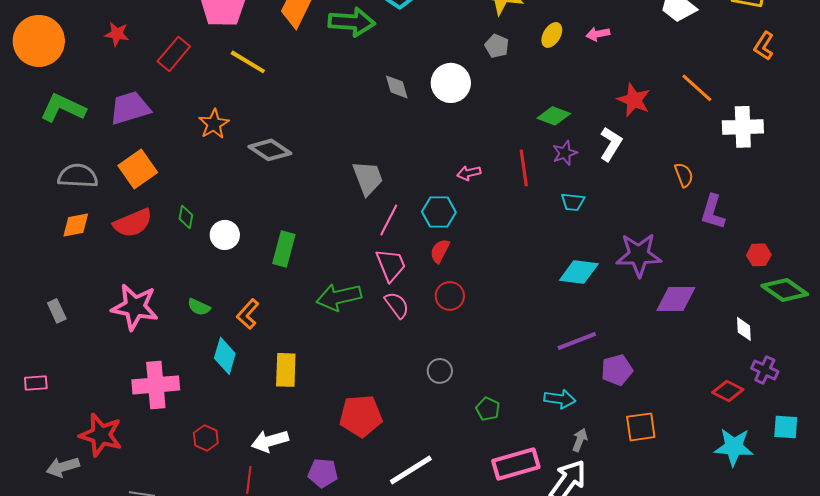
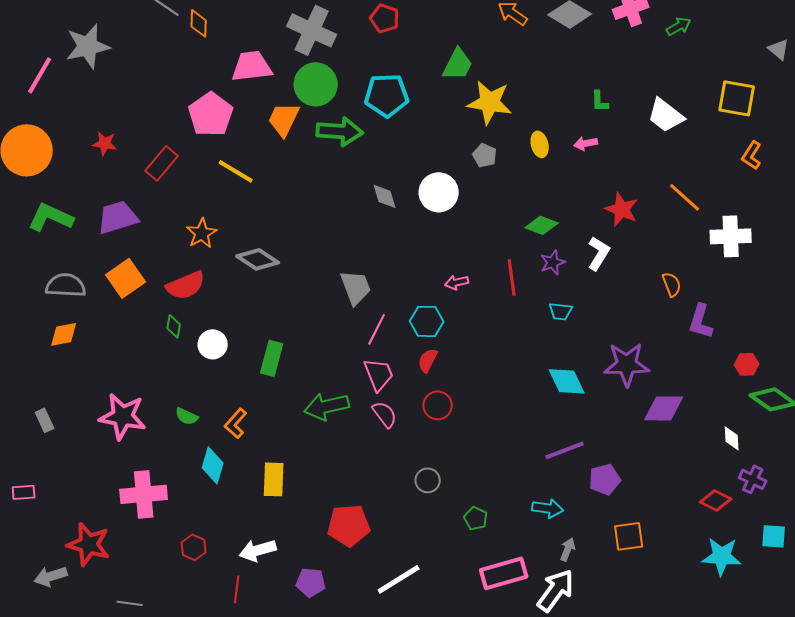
yellow ellipse: (552, 35) -> (540, 144), turned -45
red semicircle: (133, 223) -> (186, 285), moved
cyan diamond: (579, 272) -> (567, 381), turned 57

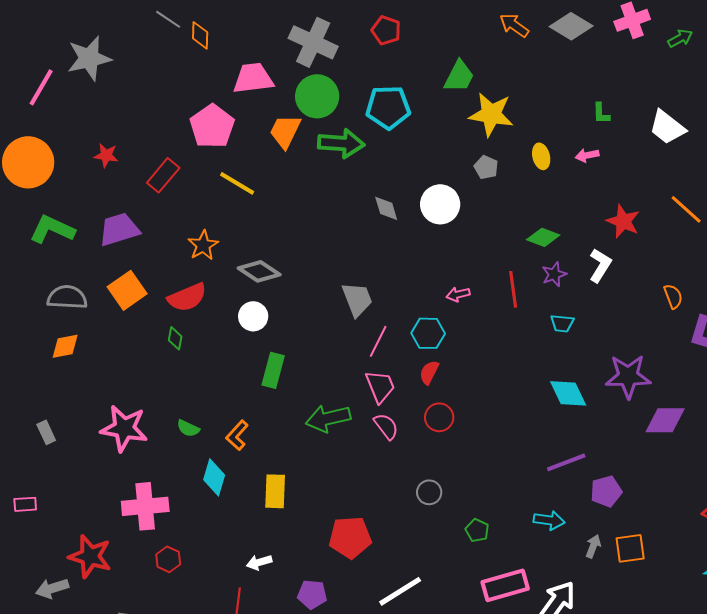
white circle: (213, 344) -> (253, 316), moved
red hexagon: (194, 547) -> (168, 559), moved
gray arrow: (568, 549) -> (593, 546), moved
white arrow: (258, 550) -> (259, 562), size x0.7

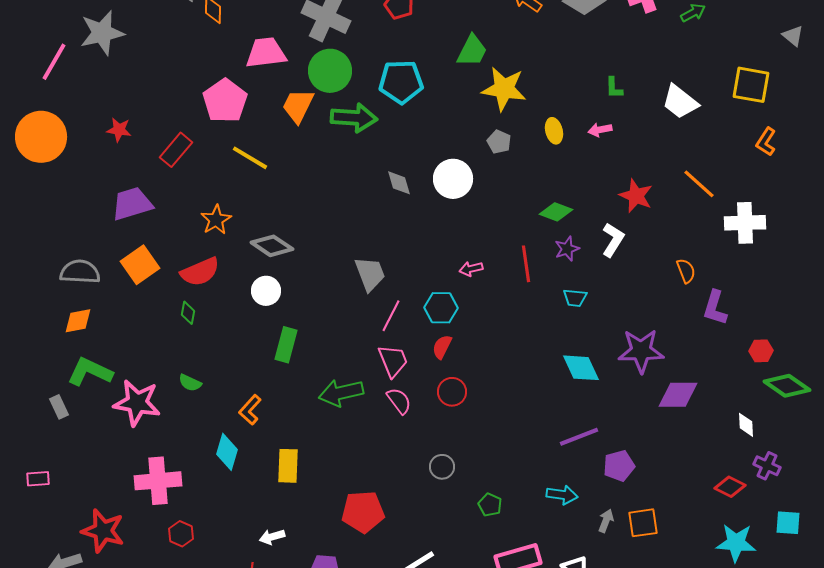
green L-shape: (52, 229) -> (90, 372), moved
green semicircle: (188, 428) -> (190, 383), moved

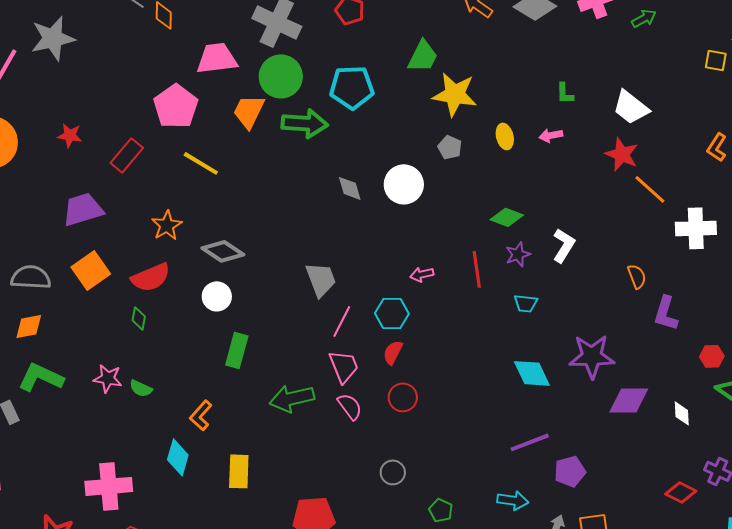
yellow square: (751, 85) -> (716, 60), moved, size x0.6
red star: (636, 196) -> (622, 154), moved
pink star: (137, 403) -> (108, 378), moved, size x0.6
white diamond: (746, 425) -> (682, 413), moved

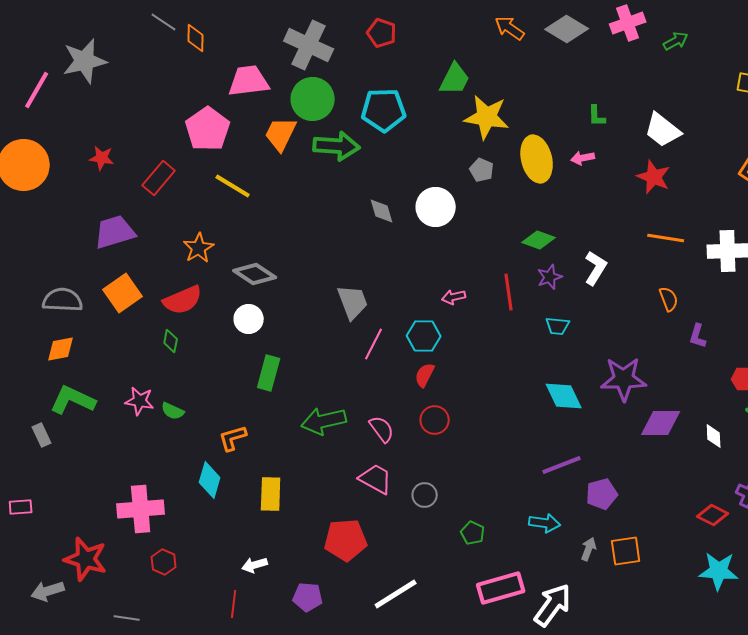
yellow ellipse: (505, 136) -> (537, 159), size x1.8
orange line: (650, 189) -> (666, 238), moved, turned -33
purple L-shape: (666, 313) -> (698, 336), size x0.7
pink trapezoid: (344, 366) -> (376, 479), moved, turned -39
orange L-shape: (201, 415) -> (233, 438), turned 32

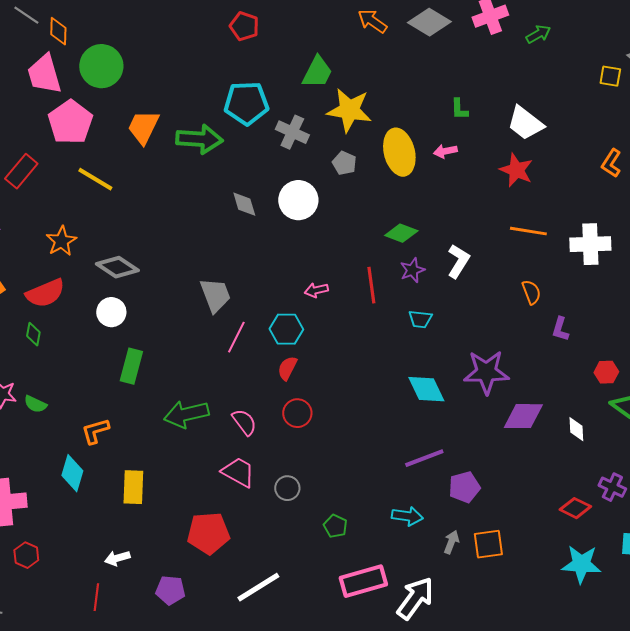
gray cross: (309, 45) -> (292, 132), moved, size x0.7
pink trapezoid: (249, 81) -> (44, 74), moved, turned -99
green circle: (313, 99) -> (101, 66), moved

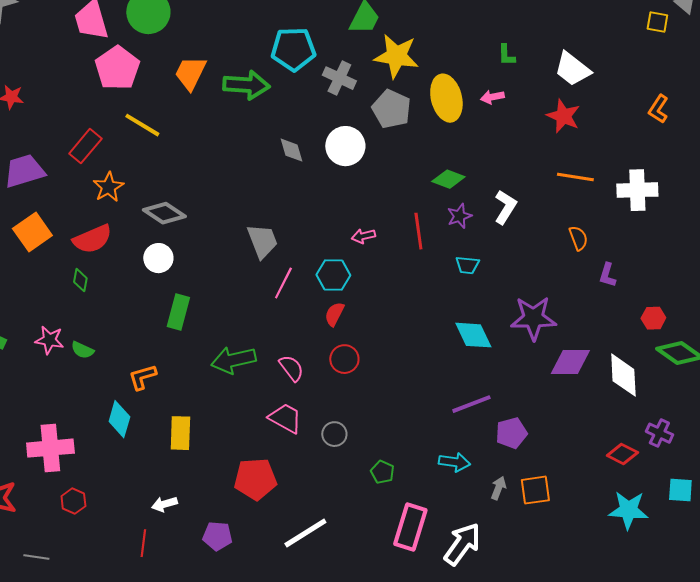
gray pentagon: (344, 163) -> (391, 109), size x1.6
red rectangle: (21, 171) -> (85, 146), moved
white diamond: (576, 429) -> (623, 375), size x1.8
pink rectangle: (363, 581) -> (410, 527), turned -57

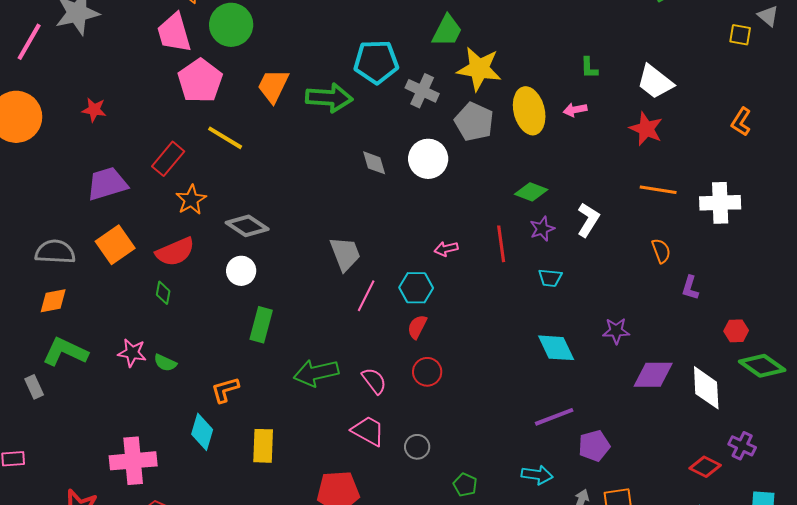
purple star: (533, 318) -> (616, 331), size x0.6

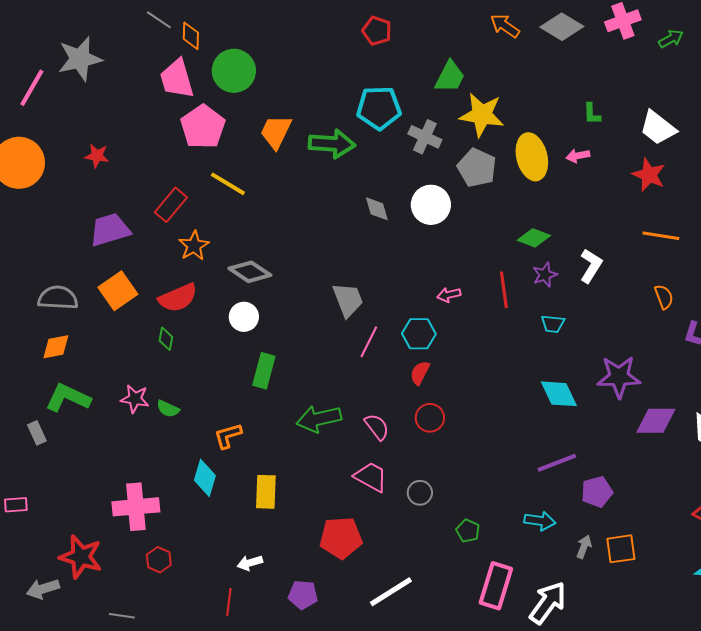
purple star: (616, 331) -> (619, 377), size x1.6

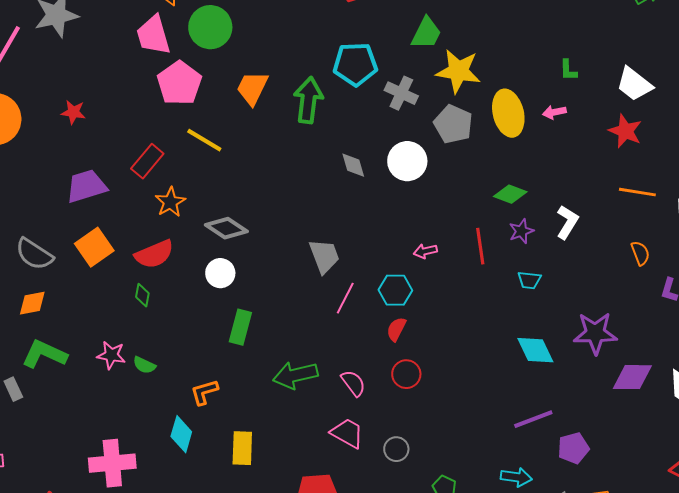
green arrow: (332, 144) -> (308, 100), turned -87
gray semicircle: (58, 298) -> (34, 254), turned -150

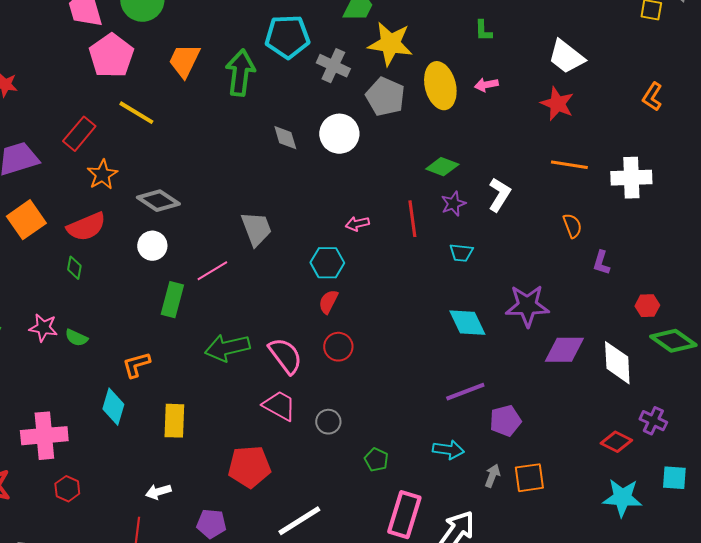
green L-shape: (568, 70) -> (483, 31), moved
pink line: (345, 298) -> (212, 271), moved, turned 32
pink semicircle: (353, 383) -> (285, 356), size x1.4

